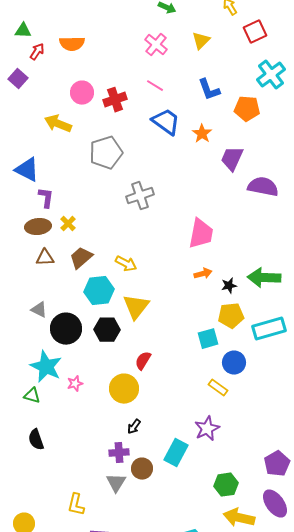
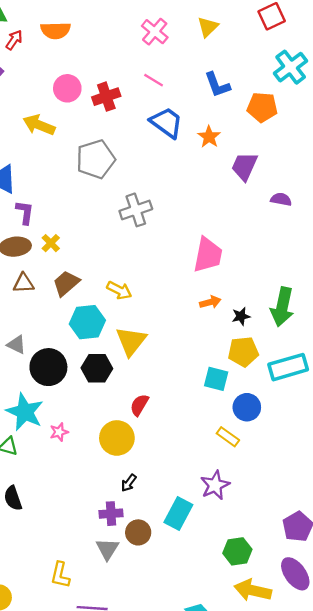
purple semicircle: (263, 187) -> (281, 199), size x0.6
green arrow: (264, 278) -> (282, 307), turned -80
cyan square: (208, 339) -> (216, 379), turned 30

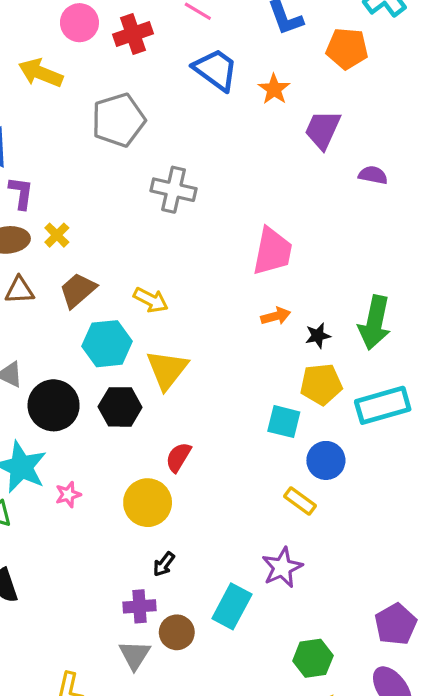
gray cross: (136, 210) -> (174, 190), turned 32

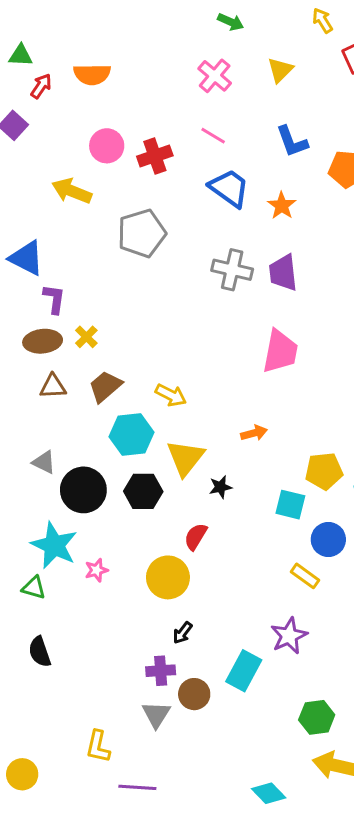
purple trapezoid: (323, 130) -> (283, 273), moved, turned -30
gray cross: (174, 190) -> (232, 270), moved
orange arrow: (276, 316) -> (254, 433), moved
black star: (318, 336) -> (220, 487), moved

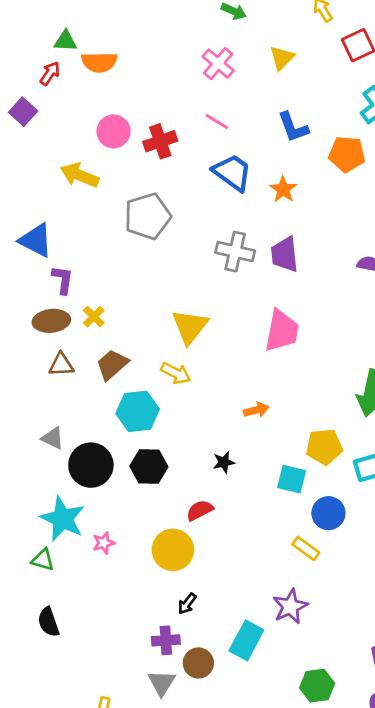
green triangle: (21, 55) -> (65, 41), moved
yellow triangle: (185, 458) -> (190, 327), moved
red semicircle: (196, 537) -> (200, 510), turned 32

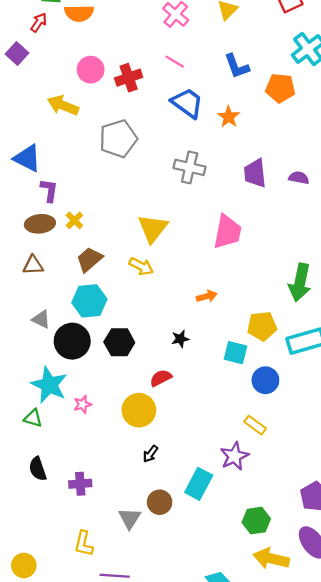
purple trapezoid: (285, 254) -> (255, 173), moved
brown triangle: (61, 365) -> (33, 265), moved
cyan hexagon: (138, 411) -> (89, 301), moved
yellow rectangle: (306, 548) -> (255, 425), moved
purple cross: (166, 640) -> (80, 484), moved

